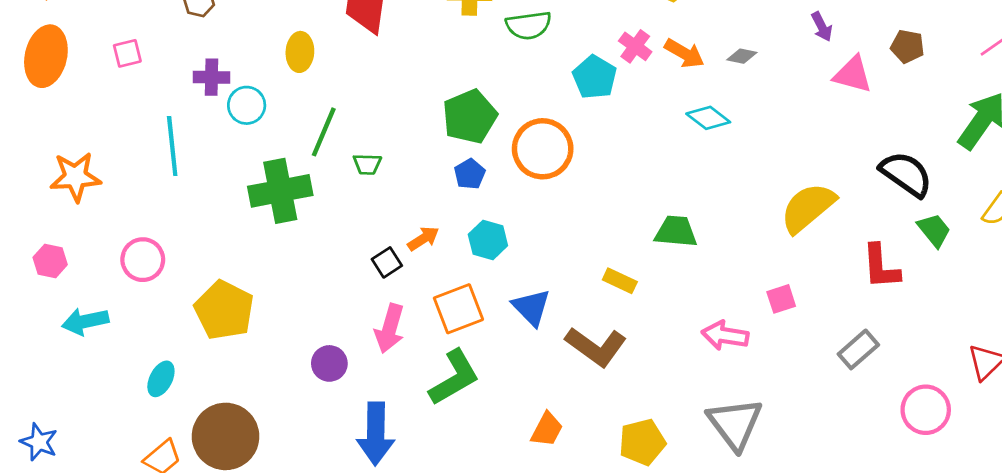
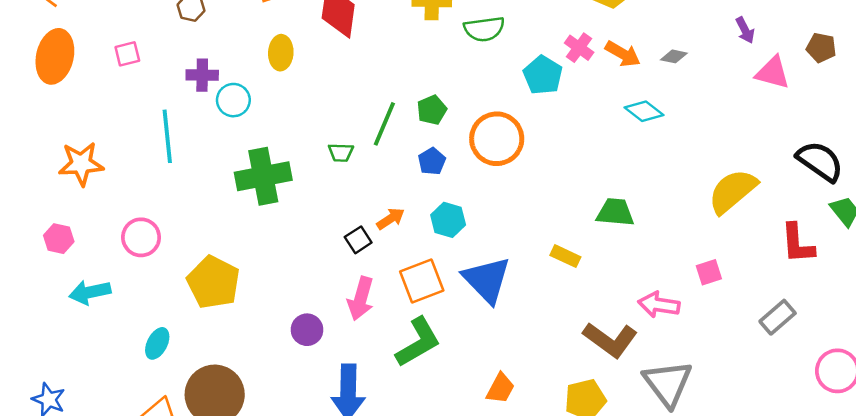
green pentagon: (470, 117) -> (432, 110), size x0.6
green line: (324, 132) -> (384, 124), moved
blue triangle: (531, 307) -> (487, 280), size x1.4
brown L-shape: (596, 347) -> (610, 340), moved

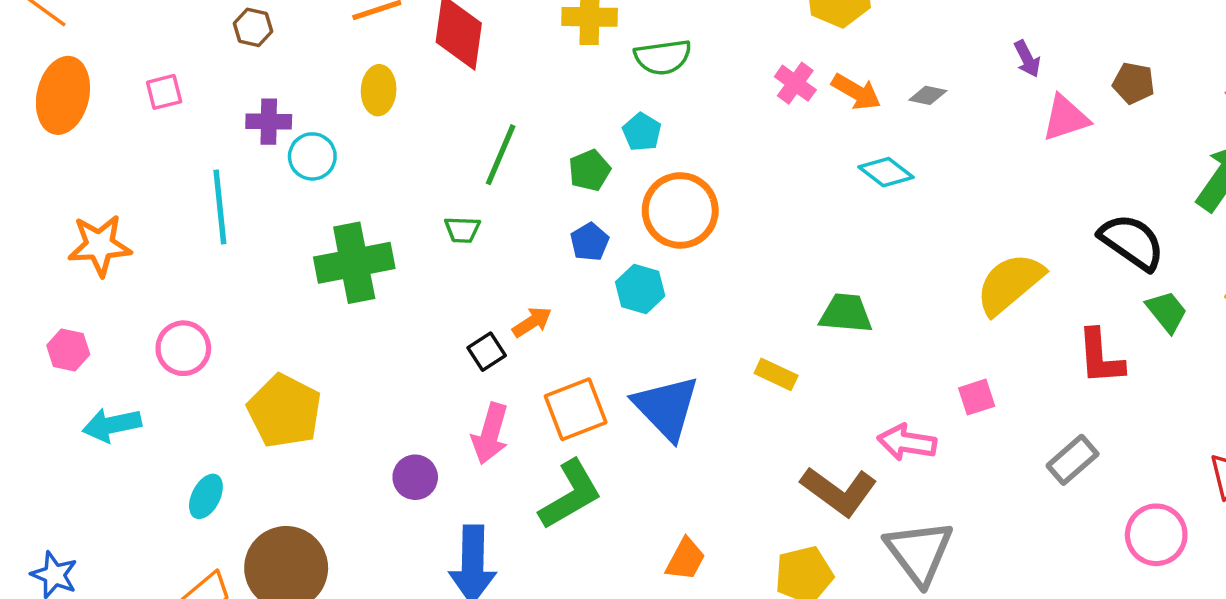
pink triangle: (773, 73) -> (1066, 118), turned -33
cyan pentagon: (543, 75) -> (642, 132), moved, size x0.7
green line: (384, 124) -> (501, 155), moved
cyan hexagon: (448, 220) -> (640, 289), moved

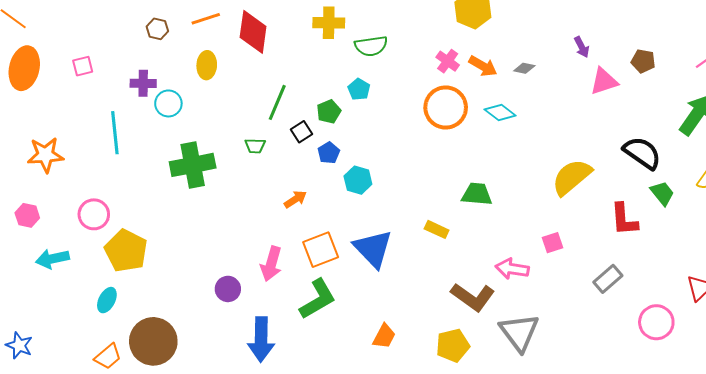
brown hexagon: (253, 27) -> (157, 29), moved
orange circle: (680, 210) -> (446, 108), moved
black square: (487, 352) -> (301, 132), moved
yellow pentagon: (284, 411) -> (126, 251), moved

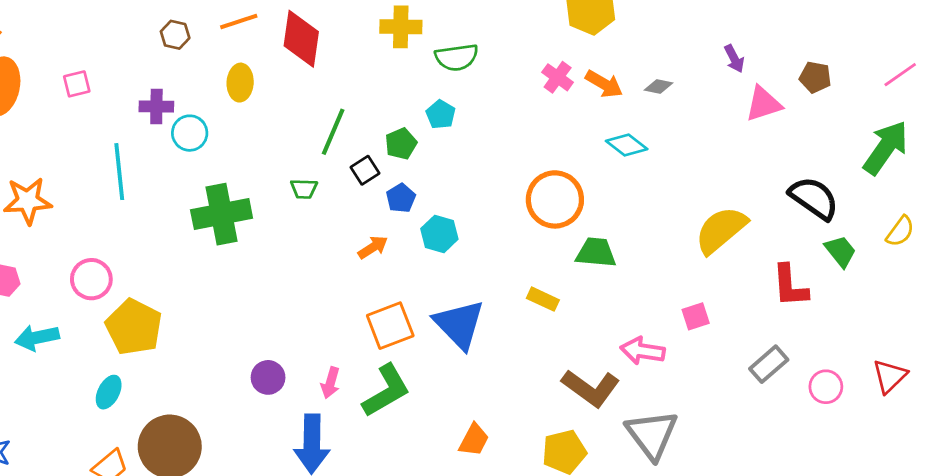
orange circle: (446, 108) -> (555, 199), moved
orange arrow: (295, 199) -> (373, 247), moved
pink arrow: (271, 264) -> (330, 383), moved, size x0.7
pink circle: (656, 322) -> (826, 387), moved, size x0.7

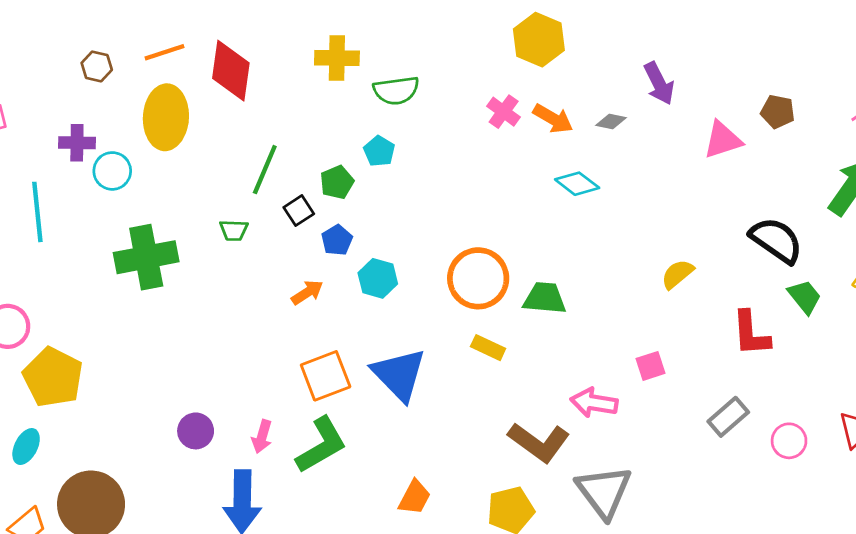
purple arrow: (734, 59) -> (659, 83), moved, size x1.4
yellow ellipse: (240, 83) -> (166, 117), size x1.6
orange circle: (555, 199) -> (478, 278), moved
yellow semicircle: (721, 230) -> (677, 274), size x0.6

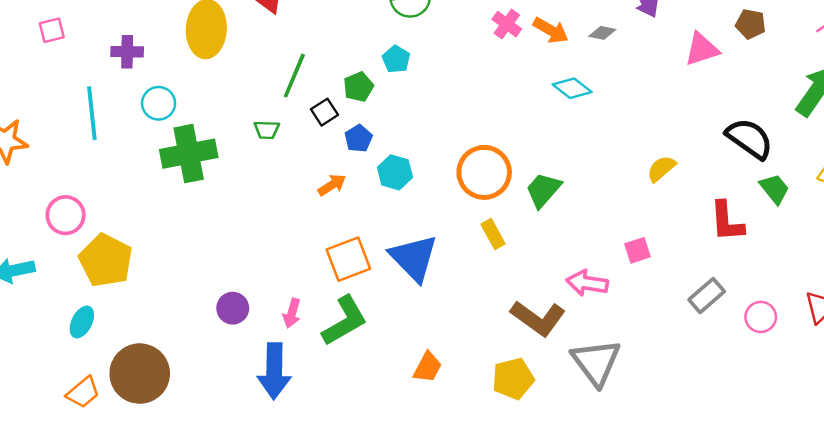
cyan circle: (112, 171) -> (159, 103), moved
green trapezoid: (545, 298) -> (543, 190), turned -54
yellow rectangle: (488, 348) -> (493, 234), turned 36

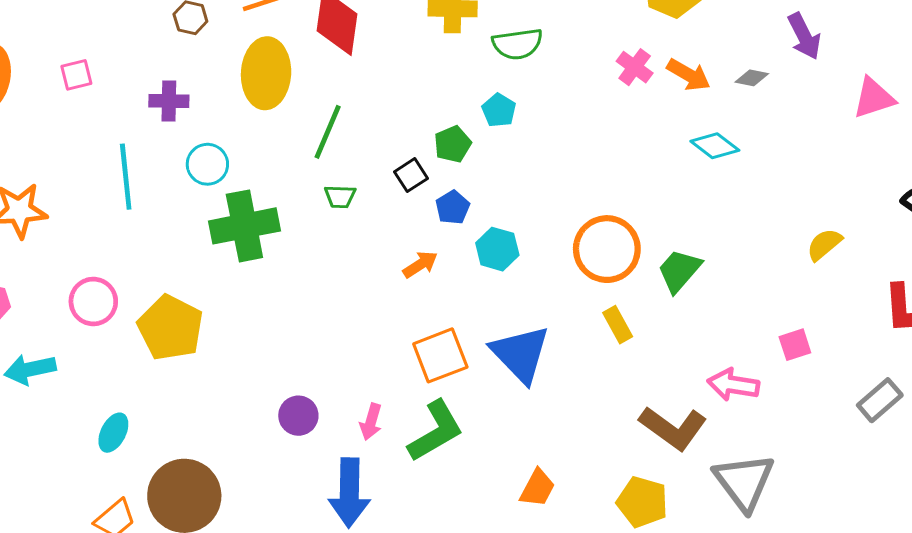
green line: (294, 76) -> (328, 132), moved
yellow pentagon: (106, 260) -> (170, 328), moved
yellow pentagon: (513, 379) -> (642, 502), turned 30

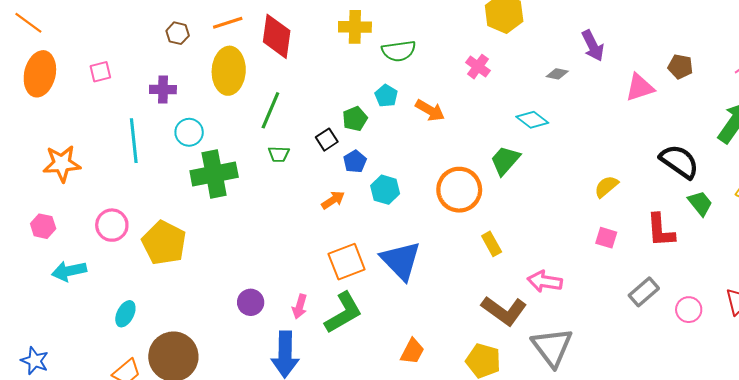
orange arrow: (689, 75) -> (430, 110), moved
green trapezoid: (679, 271) -> (505, 160), moved
yellow rectangle: (618, 325) -> (492, 244), moved
pink square: (795, 345) -> (606, 238), moved, turned 35

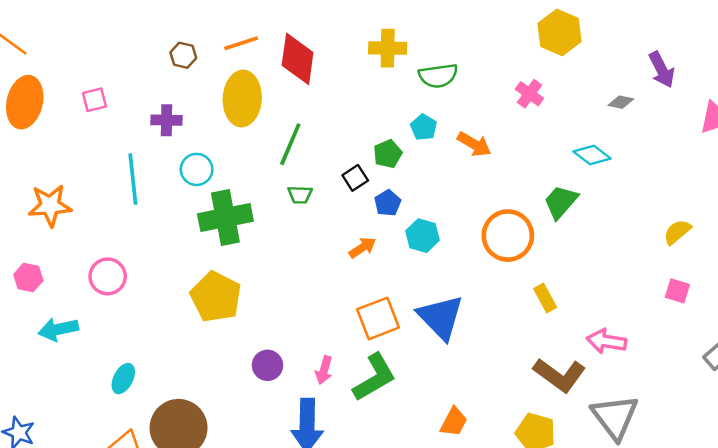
yellow pentagon: (164, 243) -> (216, 297), moved

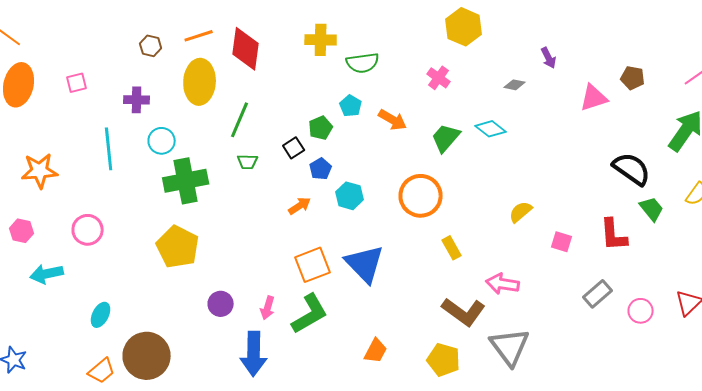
purple arrow: (662, 70) -> (549, 58), size x0.7
green trapezoid: (561, 202) -> (446, 138), moved
yellow semicircle: (677, 232) -> (521, 212), moved

